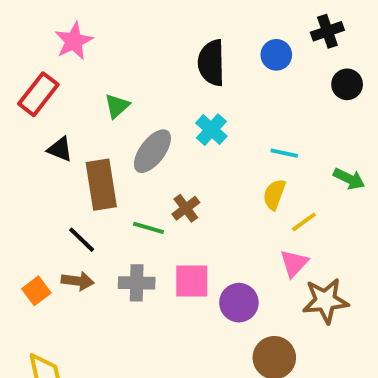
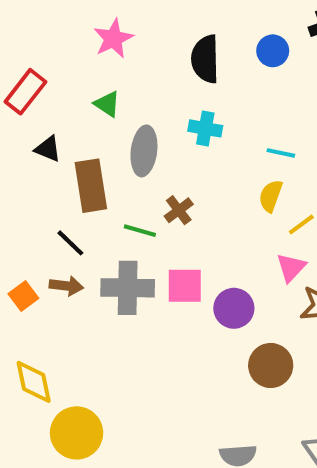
pink star: (74, 41) -> (113, 39), moved
green triangle: (117, 106) -> (107, 104), turned -44
cyan cross: (211, 130) -> (205, 128), turned -32
gray ellipse: (152, 151) -> (144, 151), turned -30
gray cross: (137, 283) -> (128, 288), size x1.4

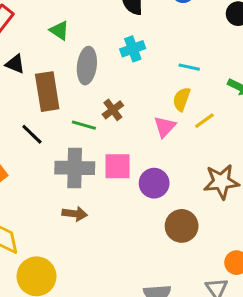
cyan cross: (205, 128) -> (133, 49), turned -30
pink triangle: (291, 267) -> (165, 127), moved
brown arrow: (66, 286) -> (75, 214), moved

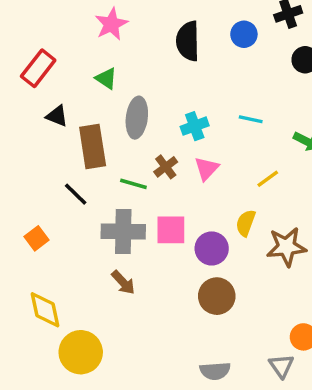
cyan cross: (133, 49) -> (195, 126), moved
yellow semicircle: (182, 99) -> (246, 223), moved
pink triangle: (165, 127) -> (207, 169), moved
brown arrow: (75, 214) -> (123, 282), turned 40
brown circle: (182, 226) -> (217, 296), moved

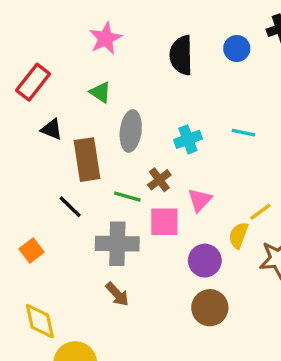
pink triangle: (207, 169) -> (200, 200), moved
yellow line: (268, 179) -> (260, 212), moved
pink square: (171, 230) -> (164, 222), moved

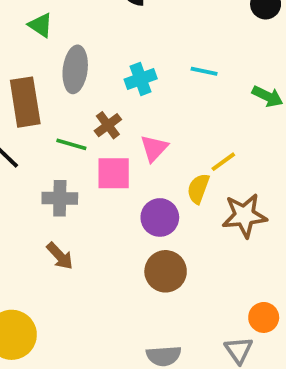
gray cross: (117, 244) -> (60, 198), size x0.7

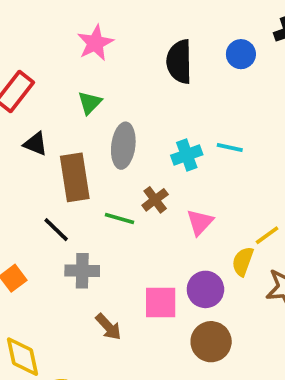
green triangle: (41, 25) -> (90, 103), turned 40
cyan line: (204, 71) -> (230, 148), moved
pink square: (114, 173) -> (161, 302), moved
gray cross: (60, 198) -> (82, 271), moved

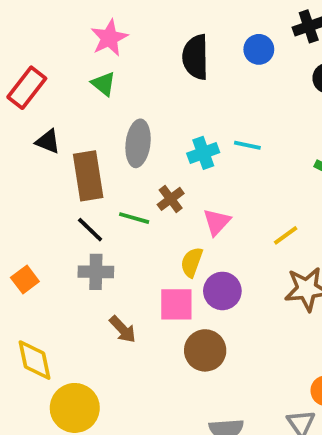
green triangle: (90, 103) -> (104, 84), moved, turned -35
black line: (56, 230) -> (90, 230), moved
yellow semicircle: (243, 261) -> (192, 262), moved
brown circle: (211, 342) -> (205, 350), moved

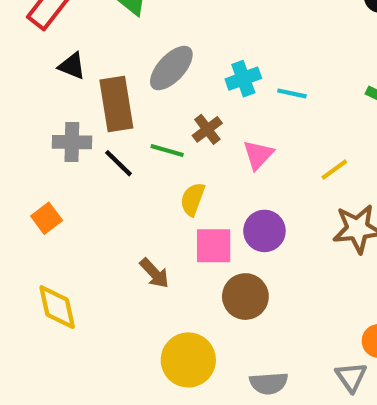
gray ellipse: (138, 143) -> (171, 68), turned 36
cyan line: (247, 145) -> (292, 93), moved
yellow semicircle: (192, 262) -> (193, 199), moved
gray cross: (96, 272) -> (72, 142), moved
yellow circle: (75, 408) -> (188, 360), moved

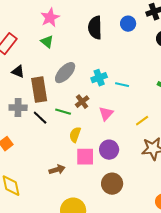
brown arrow: (154, 273) -> (57, 170), turned -63
brown circle: (245, 297) -> (112, 184), moved

